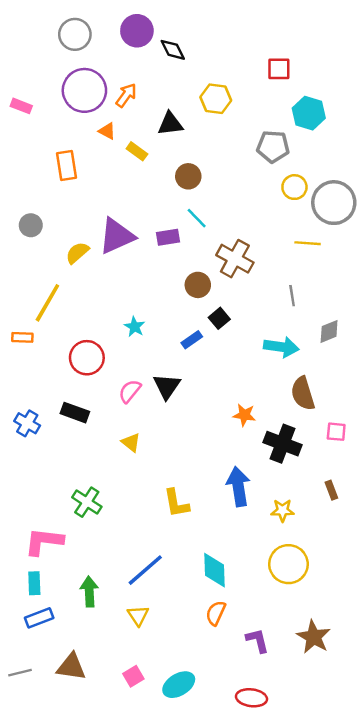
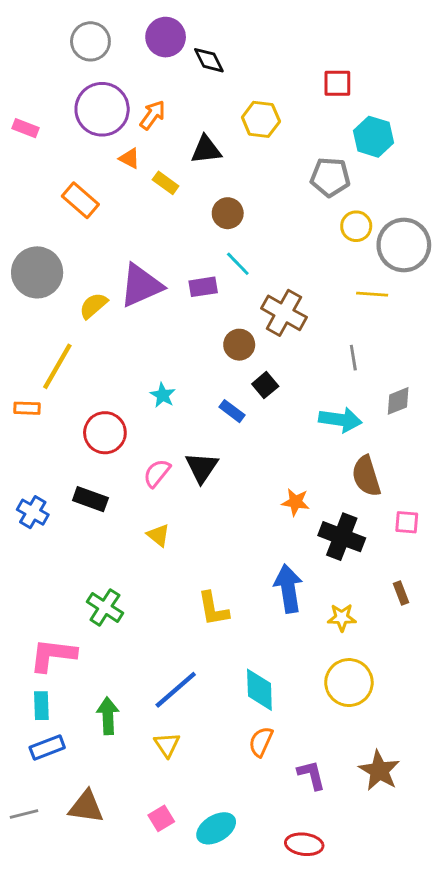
orange rectangle: (67, 166) -> (80, 200), turned -40
gray circle: (31, 225) -> (37, 272), size x1.8
blue rectangle: (192, 340) -> (232, 411), turned 72

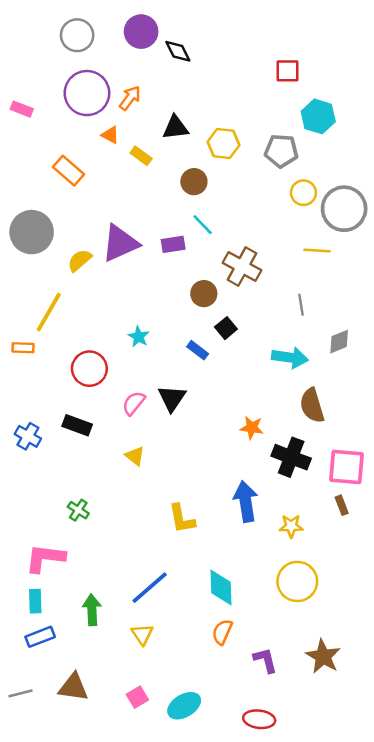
yellow hexagon: (261, 119) -> (223, 143), moved
pink square: (407, 522) -> (347, 467), moved, size x1.8
green cross: (105, 607) -> (78, 510), moved, size x0.7

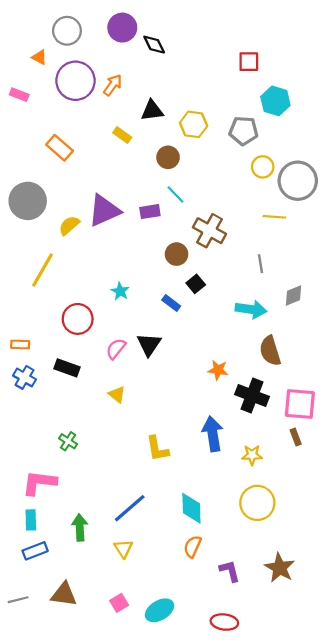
orange triangle: (110, 135) -> (39, 57), moved
orange rectangle: (23, 348) -> (20, 344), moved

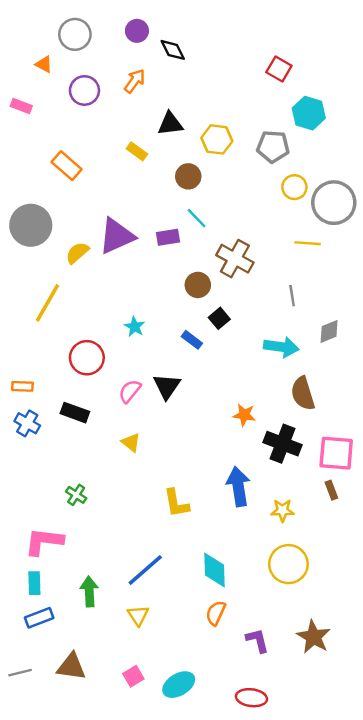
purple circle: (122, 28) -> (137, 31), size x0.7
red square: (249, 62) -> (279, 69), turned 30
purple circle: (76, 81) -> (84, 90), size x0.7
orange arrow: (113, 85) -> (135, 81), moved

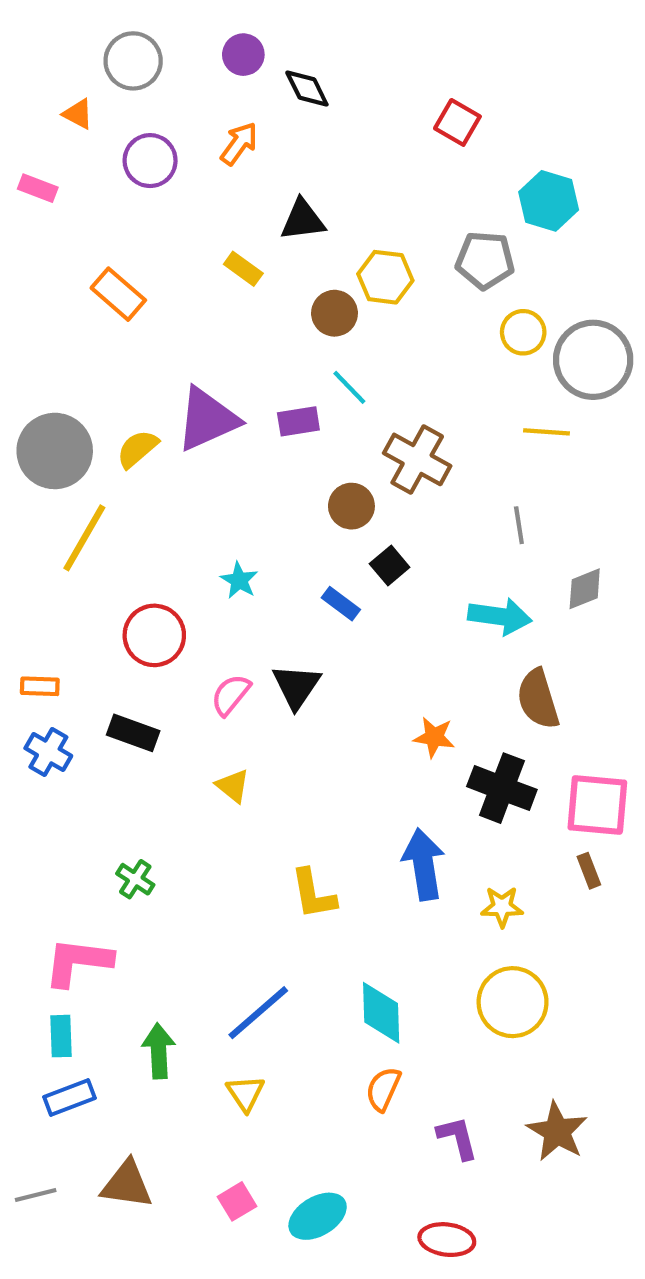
red square: (279, 69) -> (457, 122), moved
yellow hexagon: (217, 139) -> (385, 277), moved
gray circle: (31, 225) -> (55, 451), moved

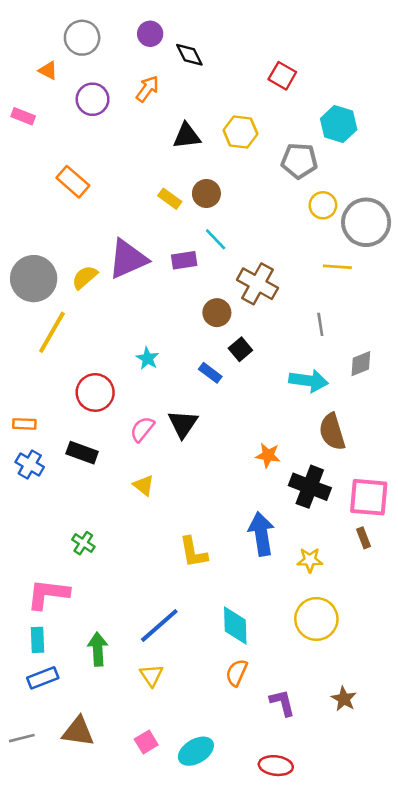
yellow rectangle: (243, 269) -> (170, 199), moved
yellow hexagon: (385, 277) -> (240, 132), moved
brown star: (557, 1131) -> (344, 699), size x0.7

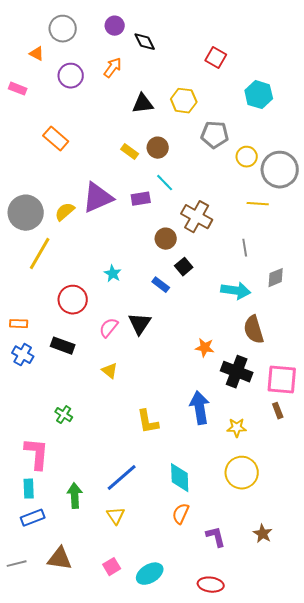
gray pentagon: (299, 161) -> (215, 135), moved
pink L-shape: (48, 594) -> (37, 454), turned 88

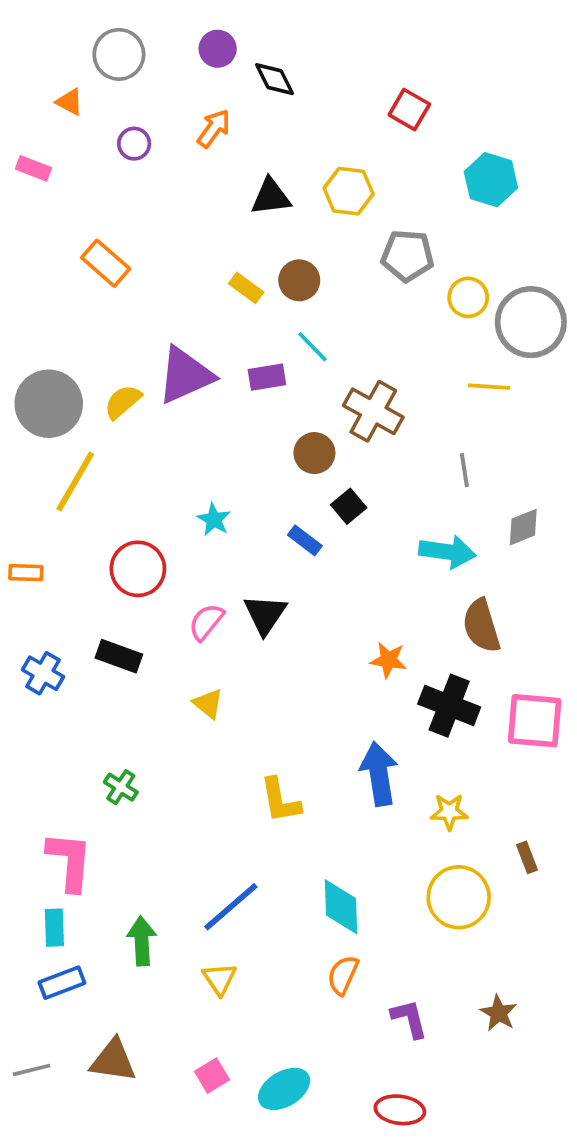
purple circle: (71, 76) -> (134, 144), size x0.7
orange rectangle: (19, 324) -> (26, 573), moved
brown rectangle: (278, 411) -> (527, 857), moved

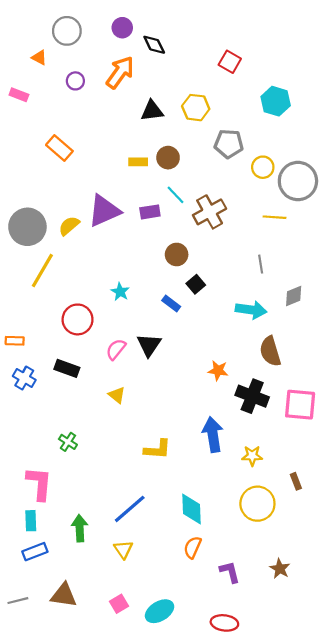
orange arrow: (214, 128) -> (120, 72), size x1.5
yellow rectangle: (246, 288) -> (138, 162), turned -36
brown cross: (373, 411) -> (210, 212), moved, turned 32
orange rectangle: (26, 573) -> (15, 341), moved
yellow L-shape: (280, 800) -> (157, 449), turned -76

